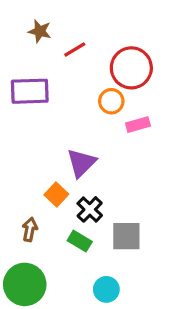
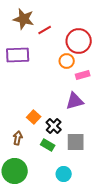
brown star: (40, 31) -> (24, 19), size x1.5
purple triangle: (81, 163) -> (75, 101), moved, turned 30

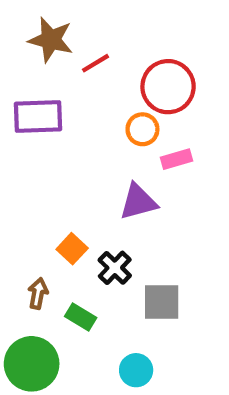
purple triangle: (75, 101) -> (138, 202), moved
green rectangle: (48, 145) -> (81, 317), moved

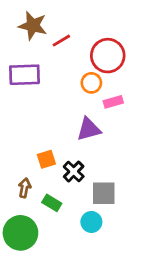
orange square: (72, 249) -> (46, 159), turned 30
cyan circle: (136, 370) -> (91, 222), moved

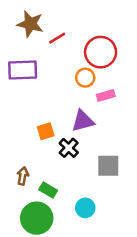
orange square: (46, 159) -> (46, 131), moved
black cross: (74, 172) -> (69, 148), moved
gray square: (104, 193) -> (108, 166), moved
green circle: (20, 233) -> (37, 218), moved

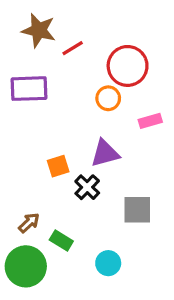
pink rectangle: (106, 96) -> (150, 121), moved
brown arrow: (23, 176) -> (29, 223), turned 36
green circle: (37, 218) -> (26, 266), moved

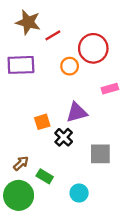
orange circle: (108, 98) -> (70, 66), moved

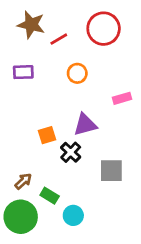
red circle: (93, 48) -> (104, 29), moved
purple rectangle: (21, 65) -> (23, 72), size x0.7
cyan circle: (79, 193) -> (73, 215), moved

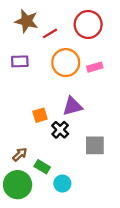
orange circle: (77, 73) -> (66, 63), size x1.6
pink rectangle: (122, 98) -> (95, 67), moved

